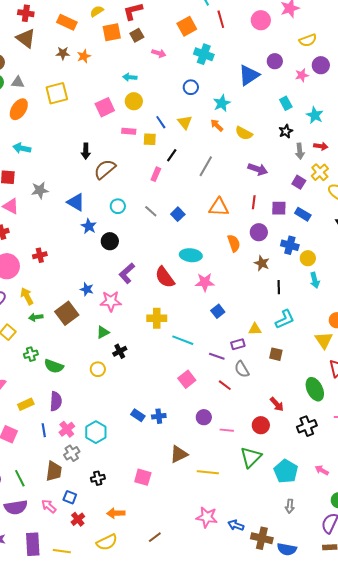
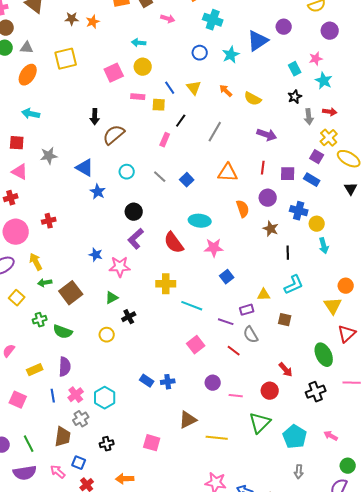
pink star: (302, 75) -> (316, 59), moved
cyan star: (222, 103) -> (231, 55), moved
purple square: (299, 182) -> (317, 157), moved
black circle: (110, 241) -> (134, 212), moved
brown square: (67, 313) -> (71, 293), moved

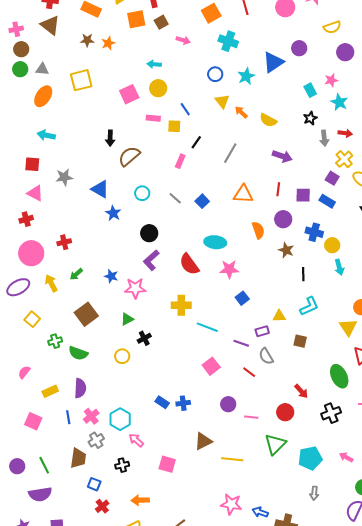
yellow triangle: (194, 88) -> (222, 101), moved
green arrow: (45, 283) -> (76, 274), moved, turned -32
cyan pentagon: (295, 437) -> (310, 458), turned 30
pink arrow: (58, 472) -> (136, 440), moved

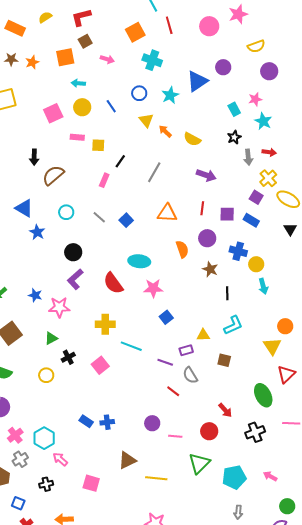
orange square: (136, 19) -> (65, 57), moved
blue line: (185, 109) -> (111, 106), moved
pink square: (211, 366) -> (100, 365), moved

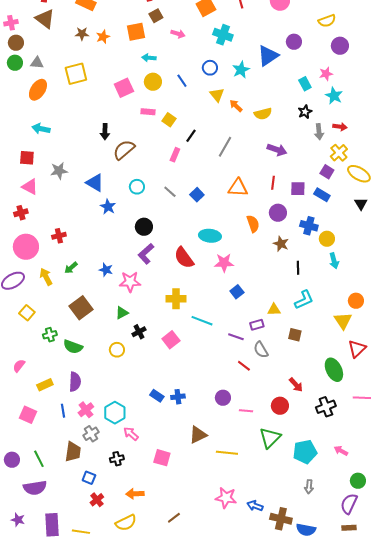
yellow semicircle: (192, 139) -> (263, 114), turned -42
yellow square: (98, 145) -> (169, 120), turned 32

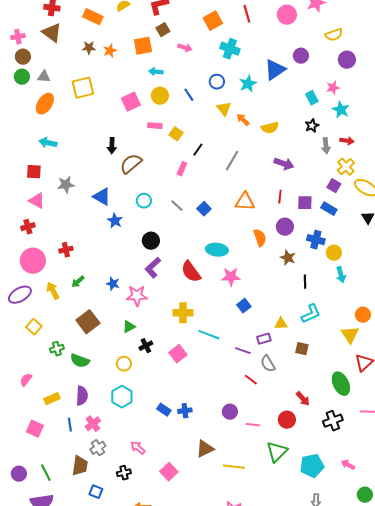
cyan hexagon: (115, 413) -> (122, 397), moved
pink square: (162, 458) -> (169, 472), turned 30

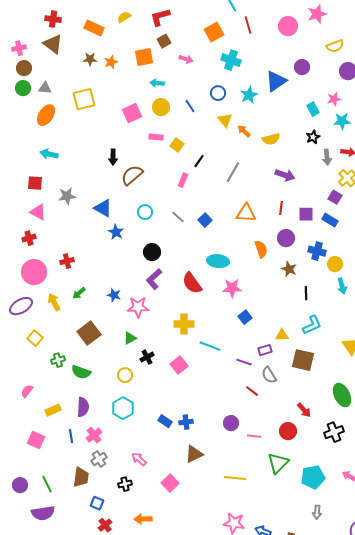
cyan star: (341, 110) -> (342, 121), turned -30
brown square: (302, 349) -> (303, 360), size x1.6
brown triangle: (205, 449) -> (194, 454), moved

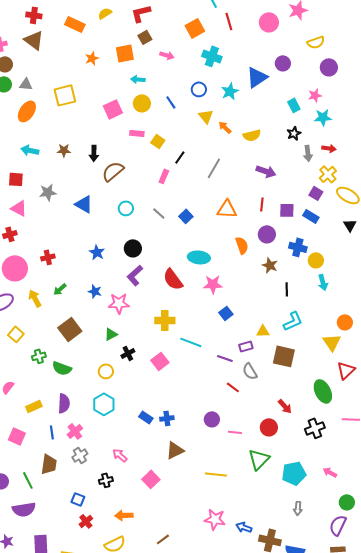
brown star: (90, 59) -> (64, 150), moved
blue star: (116, 232) -> (97, 252), moved
brown trapezoid: (81, 477) -> (49, 464), moved

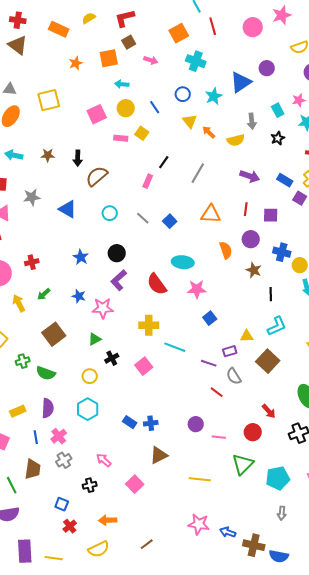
yellow square: (158, 141) -> (142, 133), moved
gray arrow: (308, 153) -> (252, 121), moved
blue rectangle: (311, 216) -> (285, 180), moved
brown square: (284, 356) -> (268, 361), turned 30

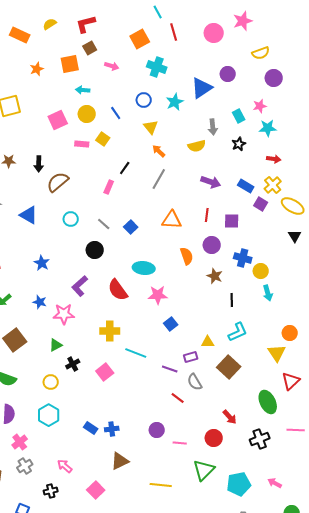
orange arrow: (209, 132) -> (159, 151), moved
black circle: (117, 253) -> (95, 250), moved

